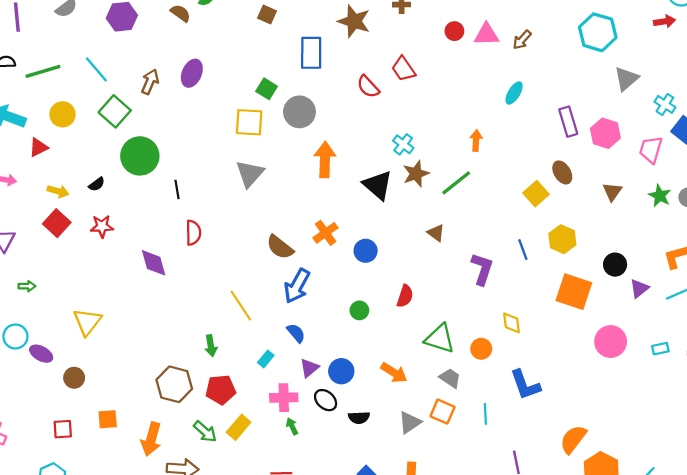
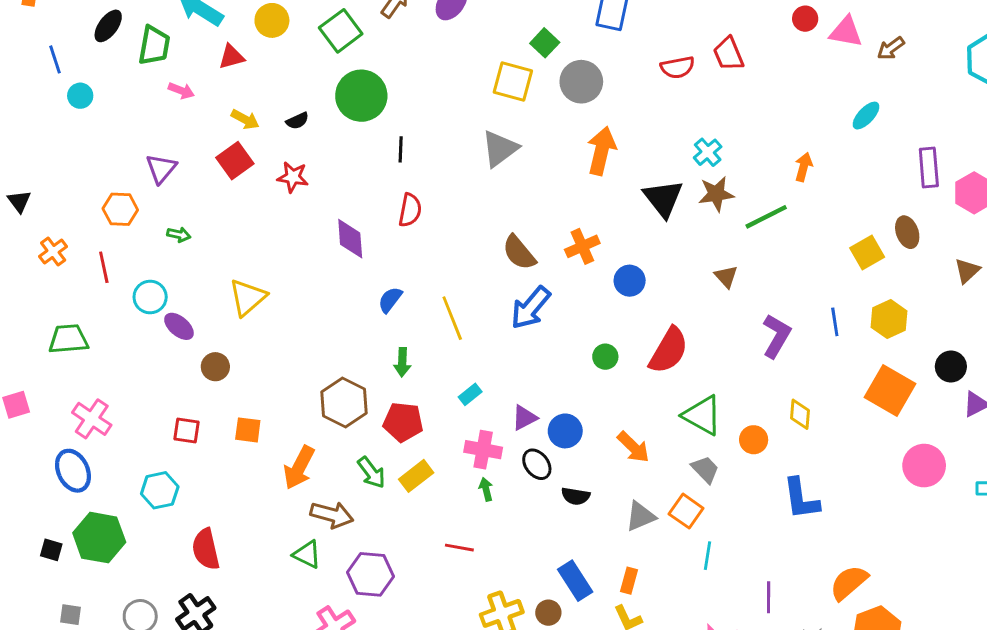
red semicircle: (368, 87) -> (678, 67), turned -70
red semicircle: (405, 296) -> (669, 350), size x1.6
blue semicircle: (296, 333) -> (390, 300), moved, turned -114
cyan line: (485, 414) -> (707, 556), moved

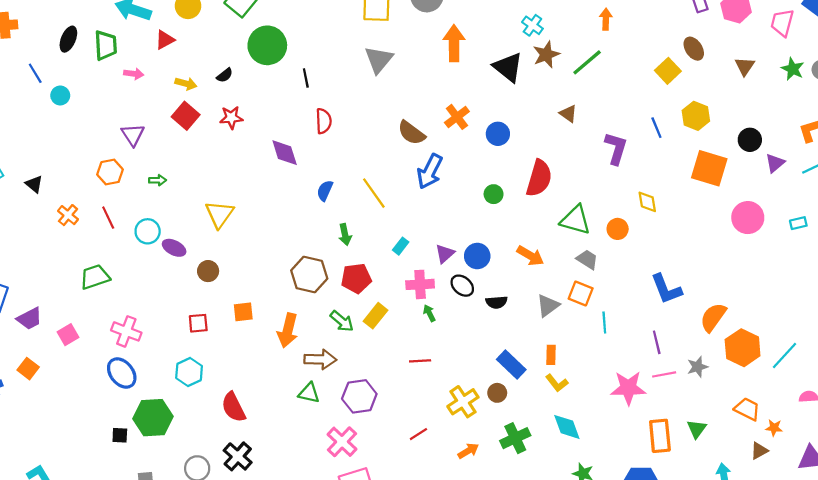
blue L-shape: (801, 499) -> (666, 289), moved

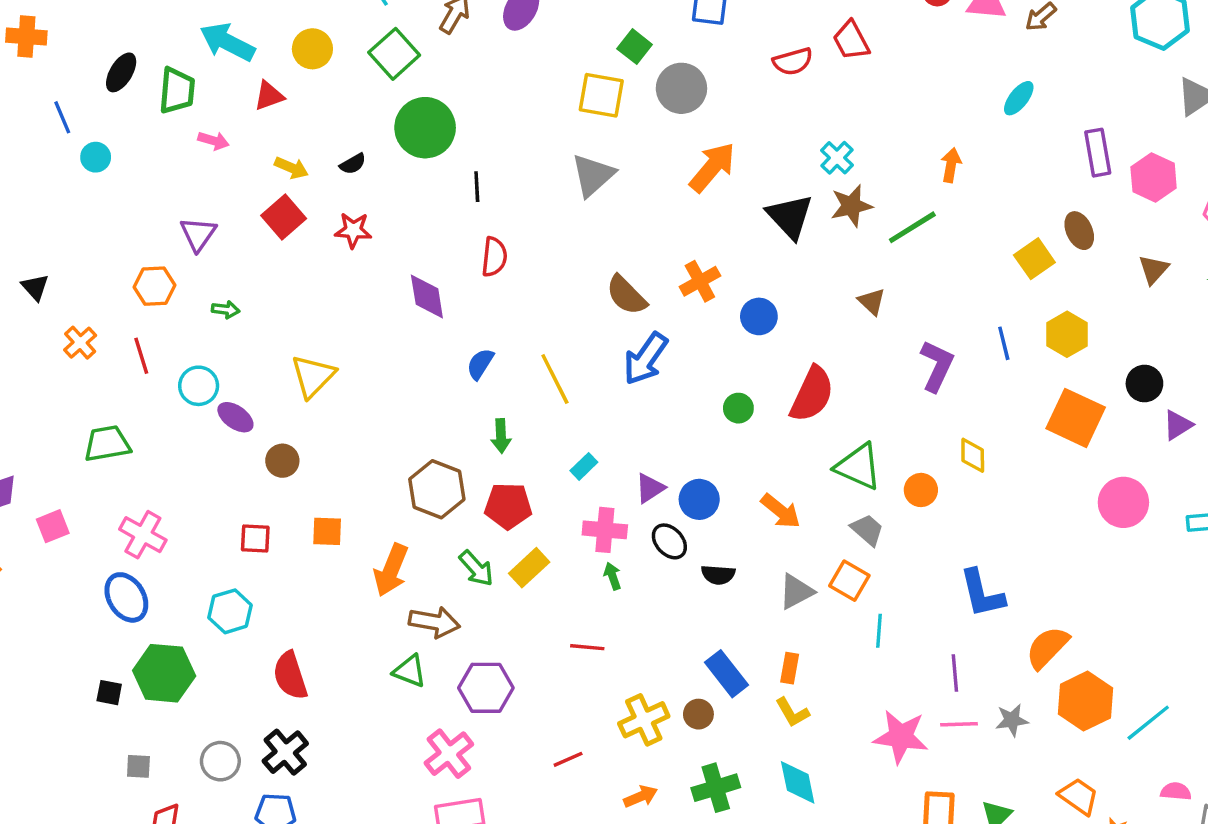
orange arrow: (454, 43) -> (712, 167), turned 32

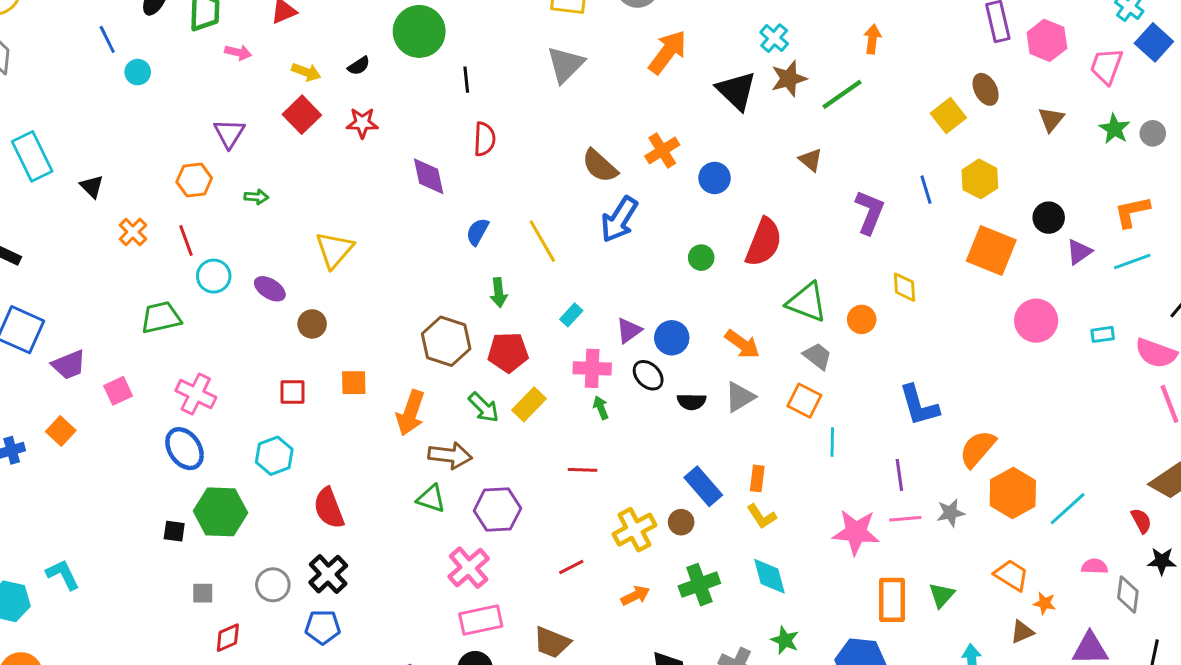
cyan circle: (199, 386) -> (214, 276), moved
gray triangle: (796, 592) -> (740, 397), moved

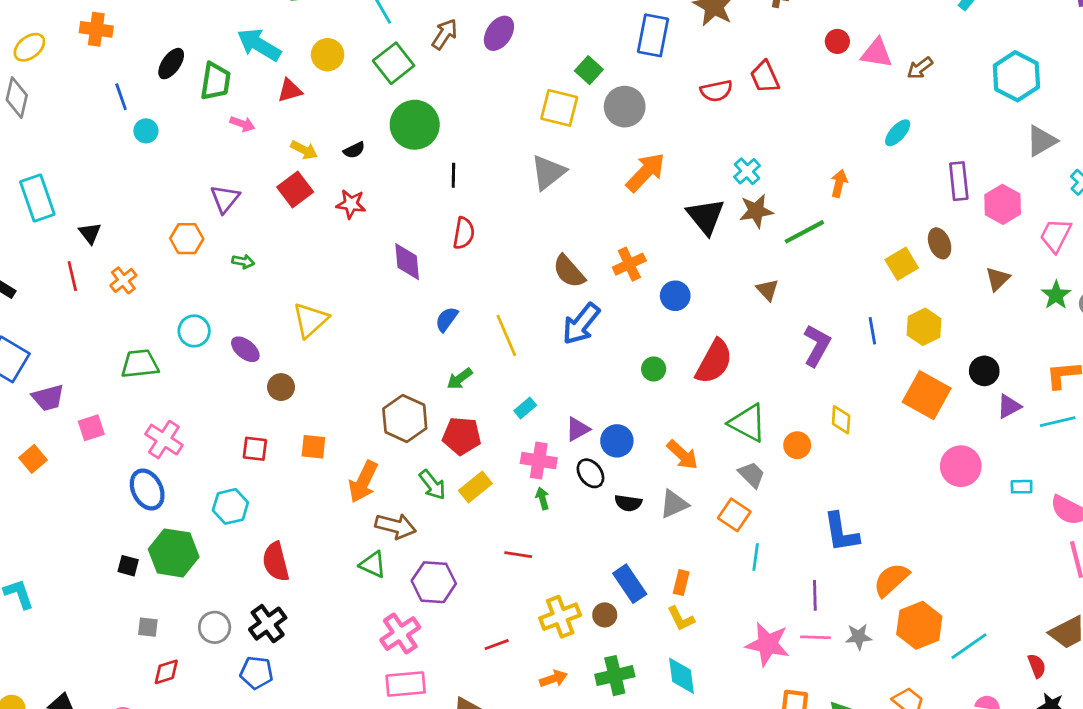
red line: (186, 240) -> (72, 276), moved
green arrow: (499, 293) -> (460, 379), turned 52

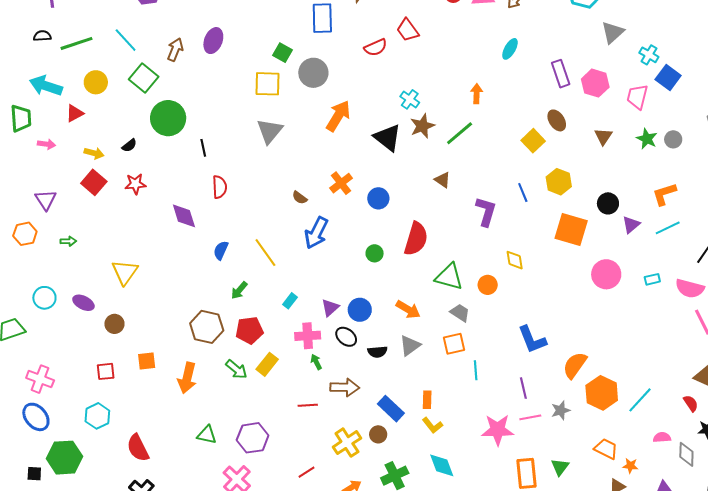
brown semicircle: (569, 271) -> (300, 198), size x0.6
orange square: (734, 515) -> (454, 344), turned -35
brown arrow: (396, 526) -> (345, 387), moved

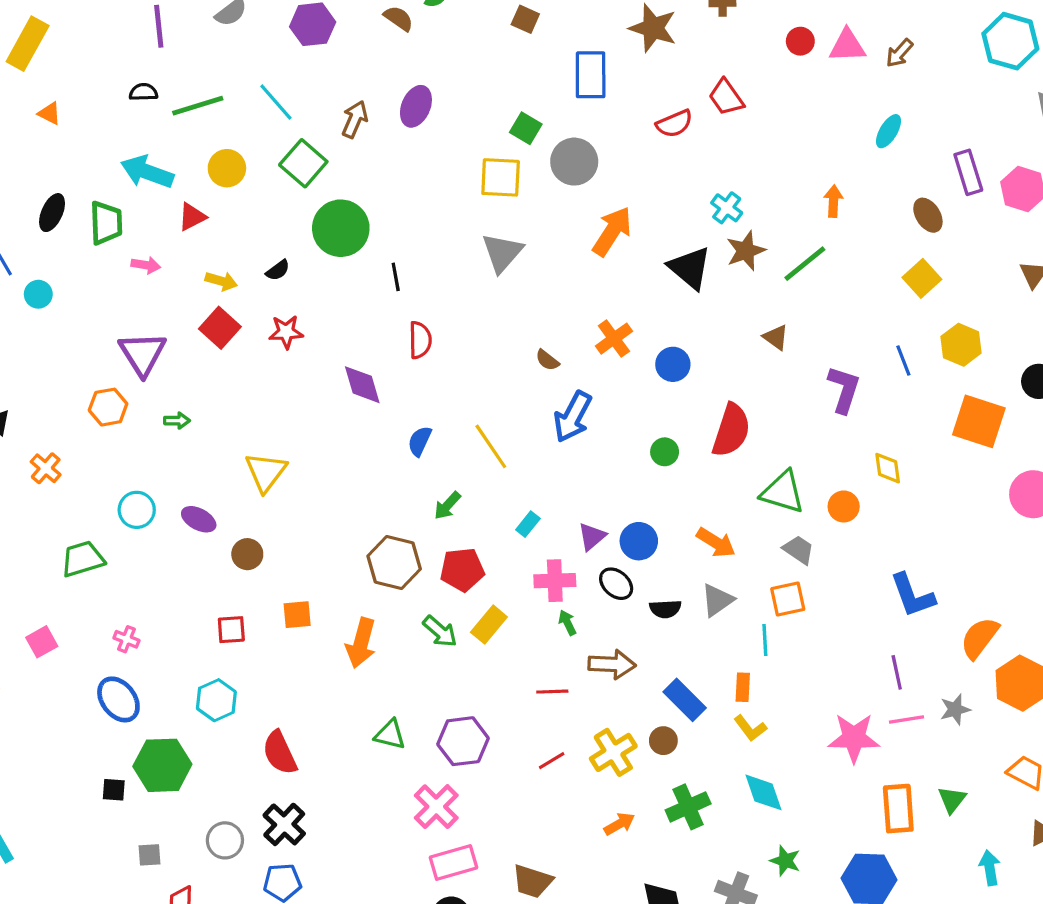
brown ellipse: (557, 120) -> (928, 215), moved
purple triangle: (46, 200) -> (142, 354), size x1.4
cyan line: (476, 370) -> (765, 640), moved
pink cross: (40, 379) -> (126, 639), size x0.6
red line: (306, 472) -> (552, 761), moved

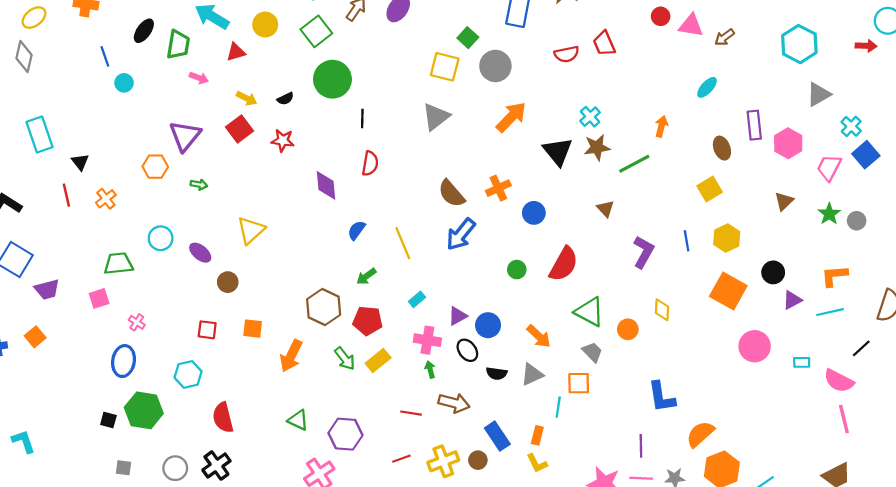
brown semicircle: (547, 360) -> (451, 194), size x1.8
pink square: (42, 642) -> (99, 298), moved
blue ellipse: (118, 699) -> (124, 361), turned 36

